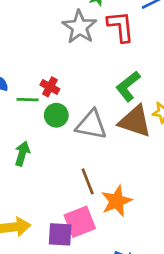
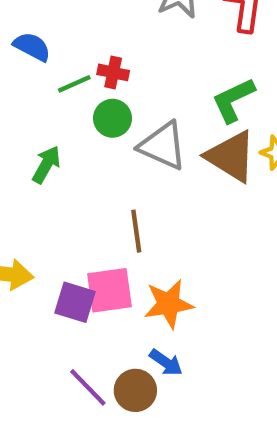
red cross: (50, 87) -> (113, 72), turned -30
green line: (28, 100) -> (74, 84), turned -40
orange star: (117, 201) -> (169, 304), moved

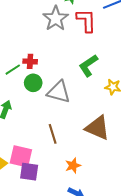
brown triangle: (231, 156) -> (97, 128), moved
pink square: (110, 290) -> (21, 156), moved, turned 30
orange star: (169, 304) -> (73, 166), size x0.7

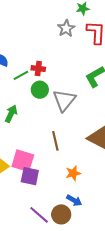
gray star: (56, 18) -> (66, 28), size x0.7
gray triangle: (59, 92) -> (64, 100), turned 50

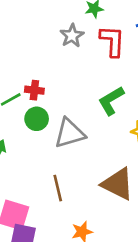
gray triangle: (64, 100) -> (70, 133), turned 35

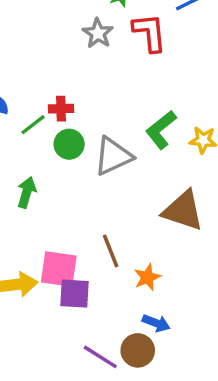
green L-shape: (111, 101) -> (161, 130), moved
brown line: (58, 188) -> (111, 251), moved

